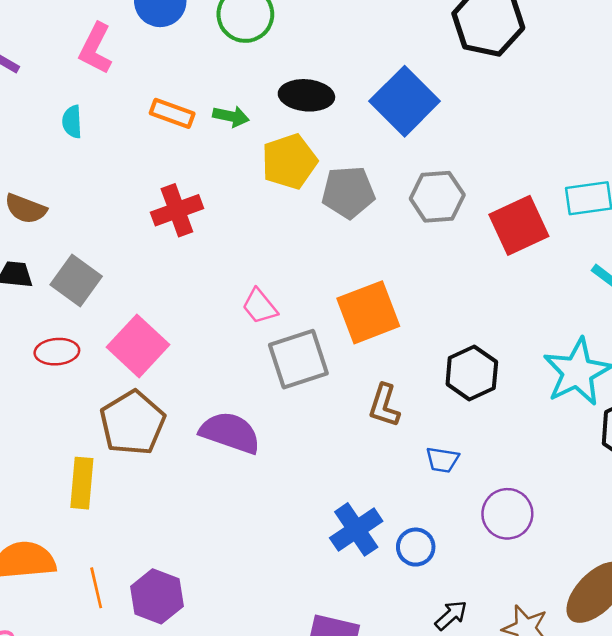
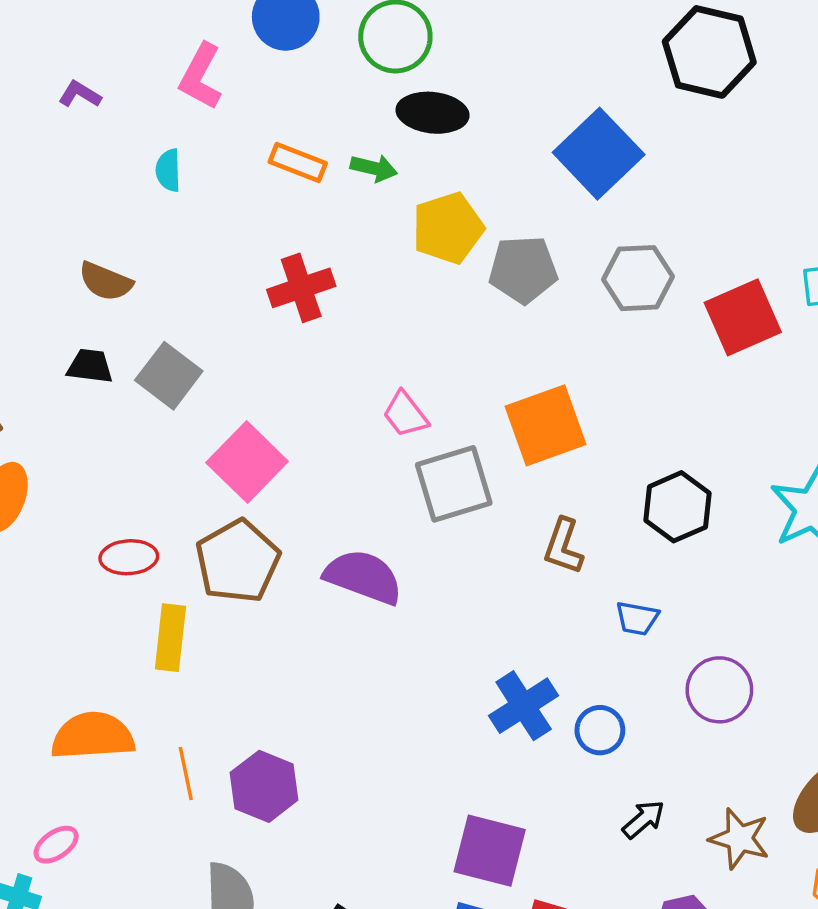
black ellipse: (306, 95) -> (433, 113), moved
red ellipse: (57, 352) -> (129, 557), moved

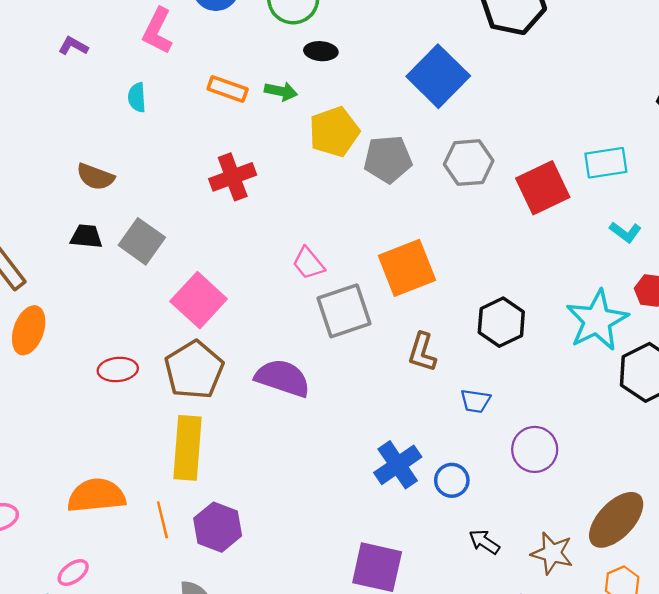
black ellipse: (433, 113) -> (321, 51), size x0.7
yellow rectangle: (170, 638) -> (187, 448), moved, size x1.4
black arrow: (643, 819) -> (484, 542), turned -104

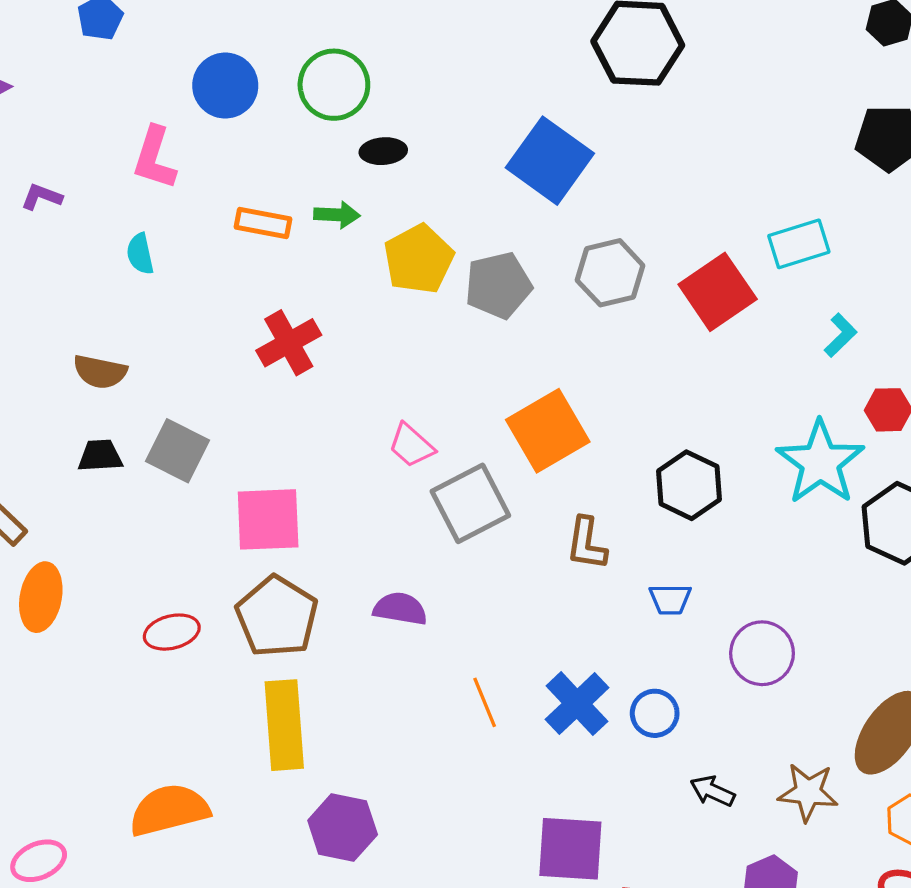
cyan L-shape: (625, 232) -> (840, 335), turned -72
pink square: (199, 300) -> (268, 519), turned -36
purple semicircle: (283, 378) -> (400, 609), size x0.7
orange line: (162, 520) -> (485, 702), moved

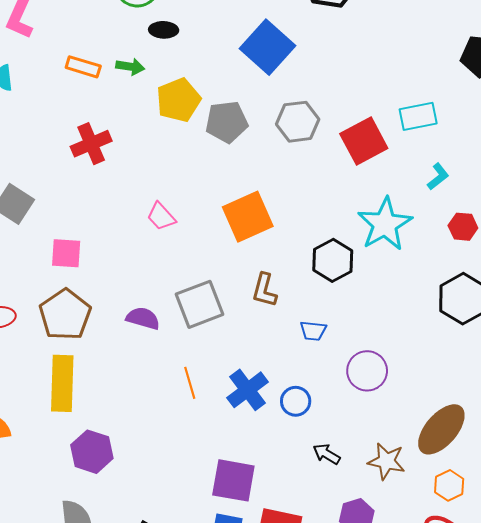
cyan star: (820, 462) -> (385, 224), moved
gray square: (470, 503) -> (200, 304), moved
pink square: (268, 519) -> (66, 253), size x0.7

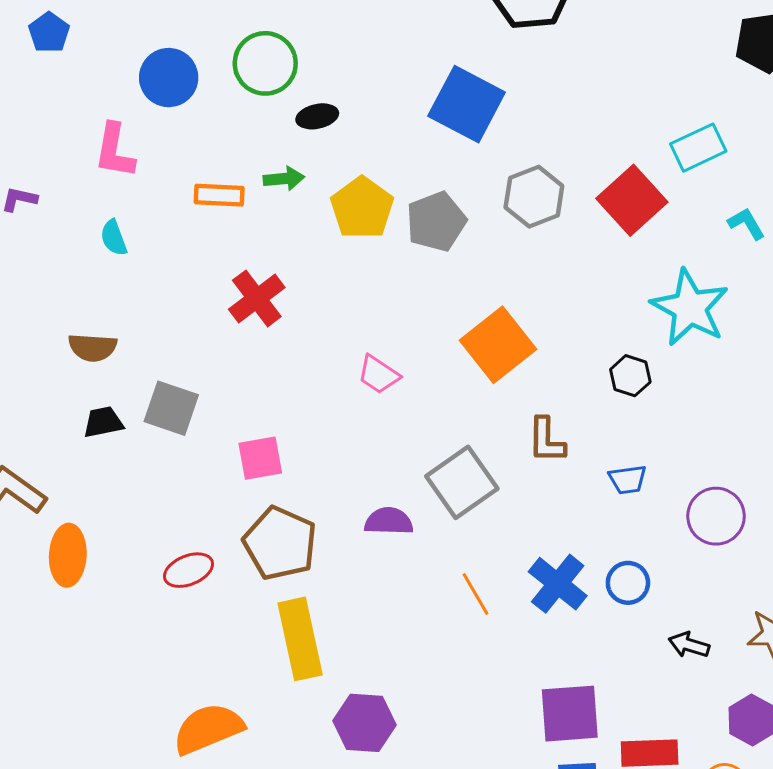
cyan L-shape: (438, 177) -> (747, 224), turned -68
black hexagon: (333, 260) -> (630, 376), size x0.7

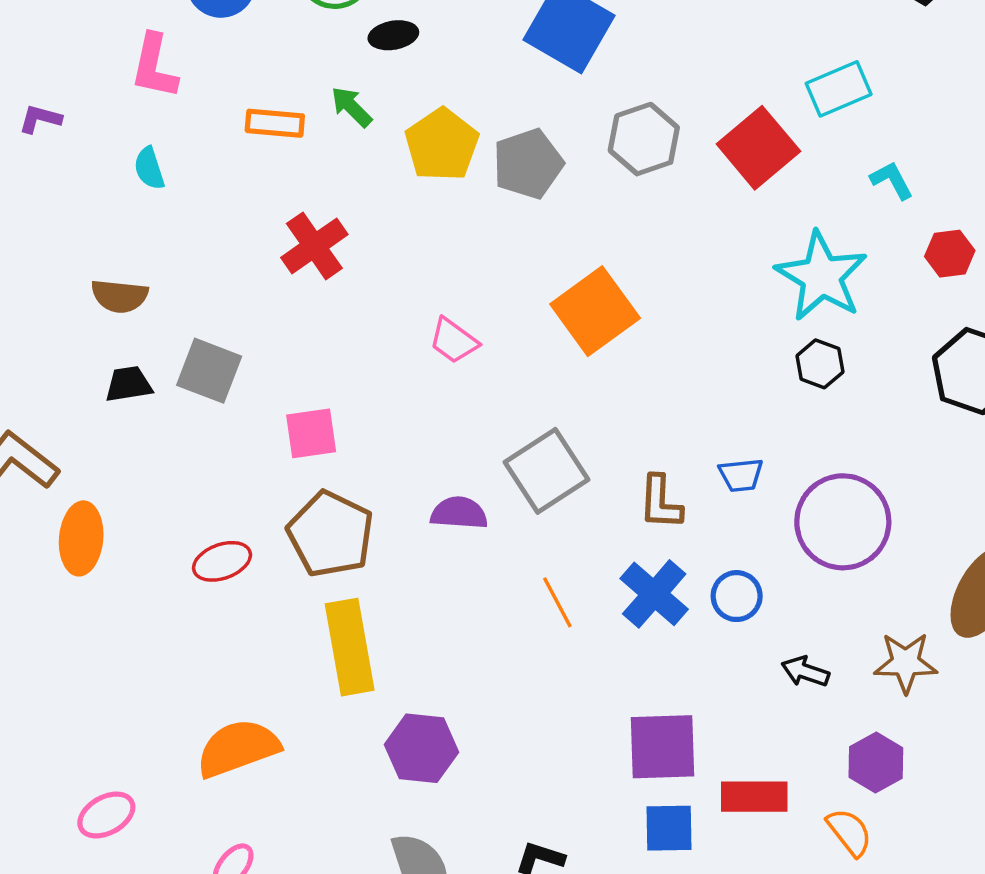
green arrow: (284, 179) -> (351, 107), turned -132
black hexagon: (630, 376) -> (820, 364), moved
brown L-shape: (546, 440) -> (660, 502), moved
purple circle: (716, 516) -> (843, 522), size x1.4

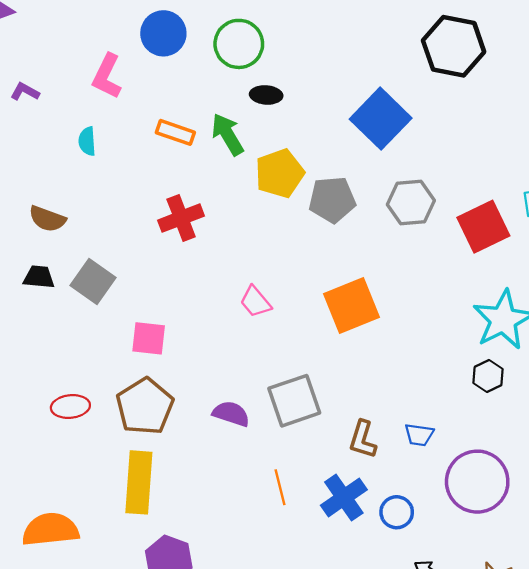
green arrow: (351, 107) -> (228, 134), size x1.4

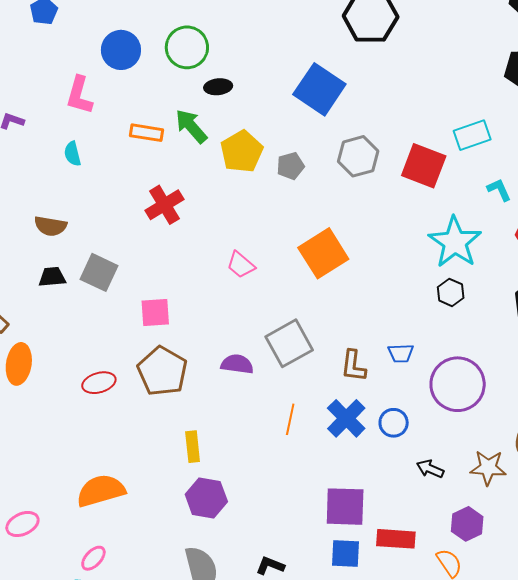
gray pentagon: (332, 200) -> (291, 166), size x0.7
red square: (483, 227) -> (424, 166), turned -33
yellow rectangle: (139, 482) -> (193, 447), moved, size x0.6
orange line: (280, 487) -> (290, 419), turned 36

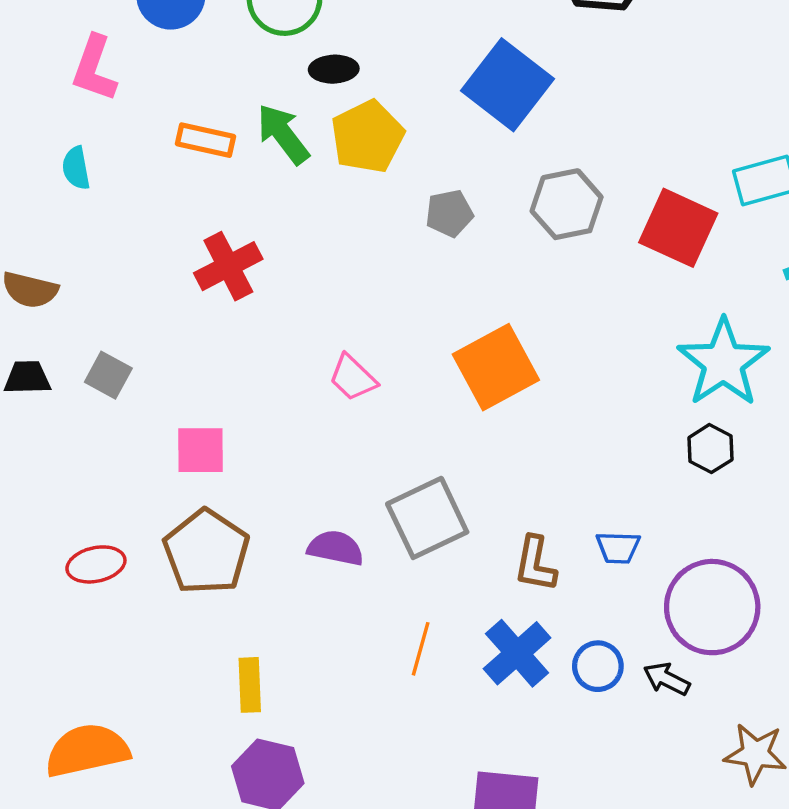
yellow pentagon: (242, 152) -> (367, 137), moved
gray square: (99, 272) -> (108, 375), size x0.7
black arrow: (430, 469) -> (667, 679), moved

